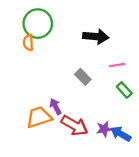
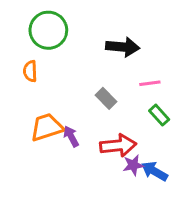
orange semicircle: (28, 43) -> (30, 71), moved
orange trapezoid: (39, 117) -> (47, 127), moved
red arrow: (74, 125) -> (118, 145), moved, turned -36

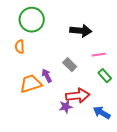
purple arrow: (71, 136) -> (47, 76), moved
purple star: (133, 165) -> (66, 107), moved

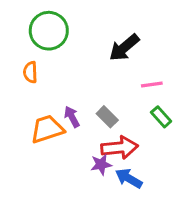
black arrow: (81, 31) -> (124, 48), turned 135
gray rectangle: (70, 65) -> (107, 117), moved
blue arrow: (102, 113) -> (129, 178), moved

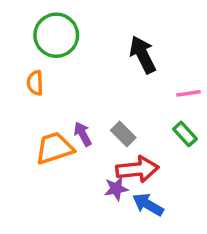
black arrow: (124, 48) -> (143, 55), turned 104
pink line: (152, 85) -> (189, 93), moved

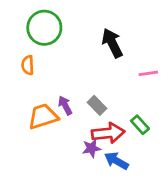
green rectangle: (185, 134) -> (140, 125), moved

